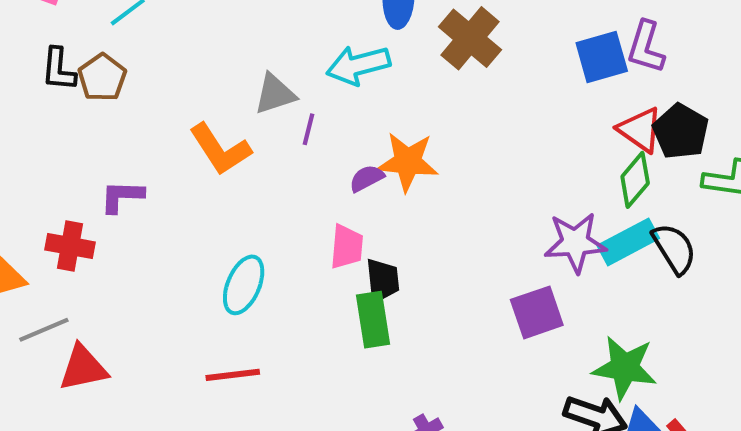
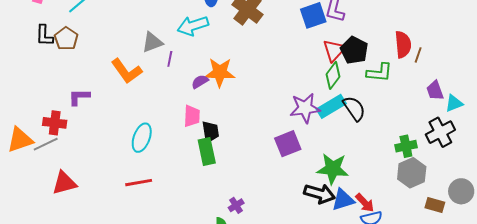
red triangle: (640, 130) -> (334, 50), turned 40
gray line: (44, 330) -> (46, 144), moved

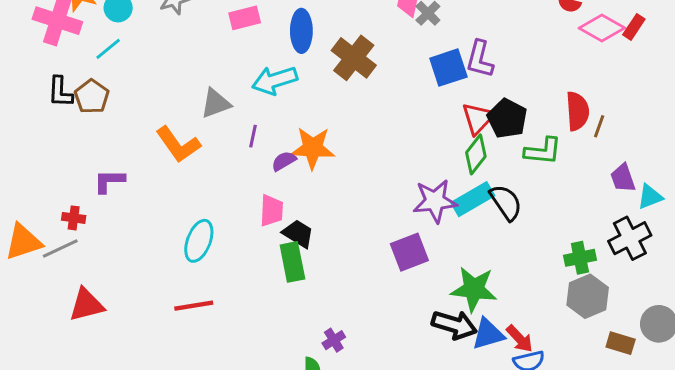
purple line: (170, 59) -> (253, 136), moved
red cross: (55, 123) -> (74, 218), size x0.7
black trapezoid: (210, 132) -> (298, 234), turned -50

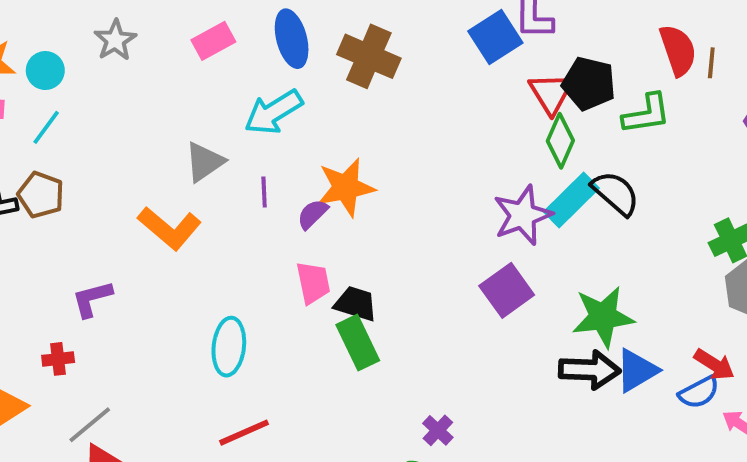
gray line: (60, 249) -> (90, 425), moved
red arrow: (520, 339) -> (714, 365), moved

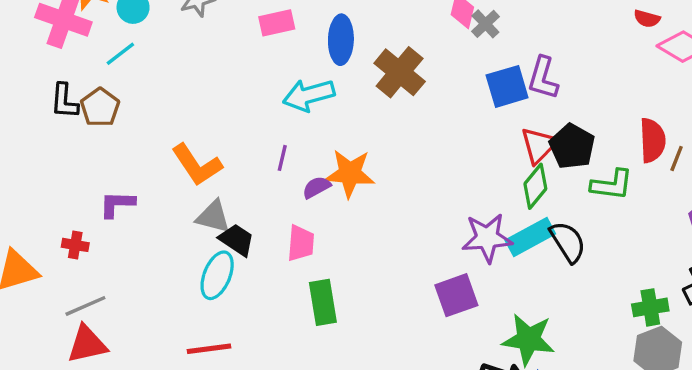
gray triangle: (204, 162) -> (213, 217), moved, turned 33
black trapezoid: (356, 304) -> (237, 240), moved

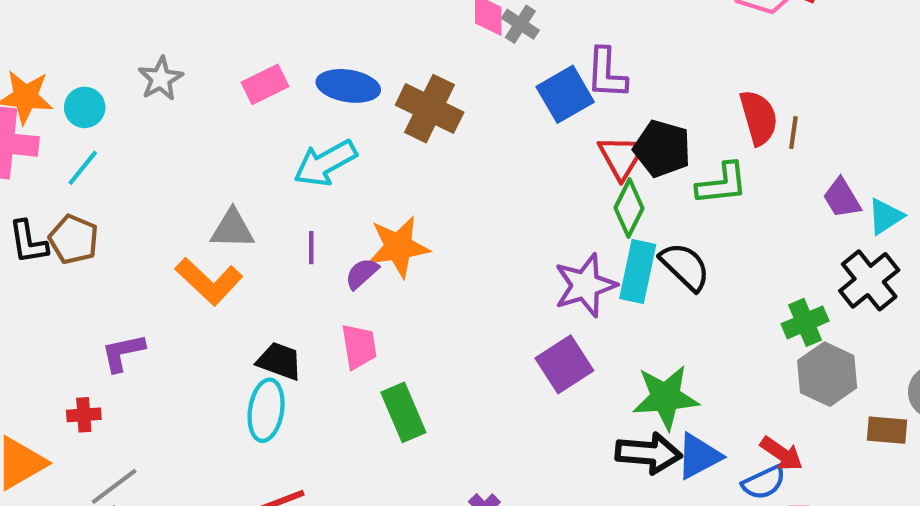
blue ellipse: (341, 40) -> (348, 86), turned -69
gray triangle: (213, 217) -> (232, 229), moved
cyan rectangle: (530, 237) -> (638, 271), turned -36

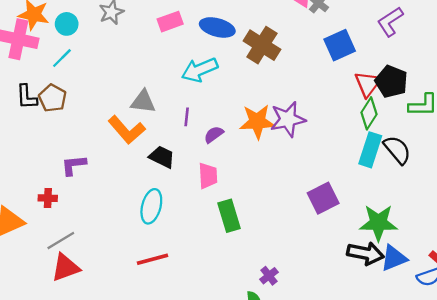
purple L-shape: (607, 73) -> (390, 22), moved, turned 48
orange star: (398, 247) -> (257, 122), moved
purple star: (585, 285) -> (288, 119), moved
black trapezoid: (280, 361) -> (162, 157), moved

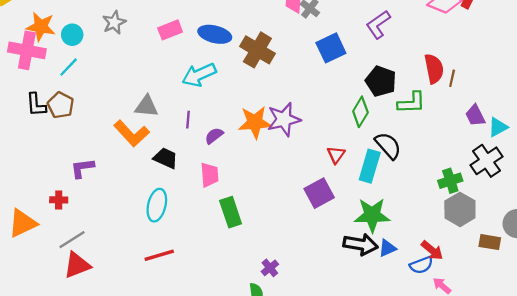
red triangle: (368, 84) -> (336, 155), moved, size x0.7
cyan rectangle: (370, 150) -> (370, 166), moved
blue triangle: (394, 258) -> (387, 248), size x0.7

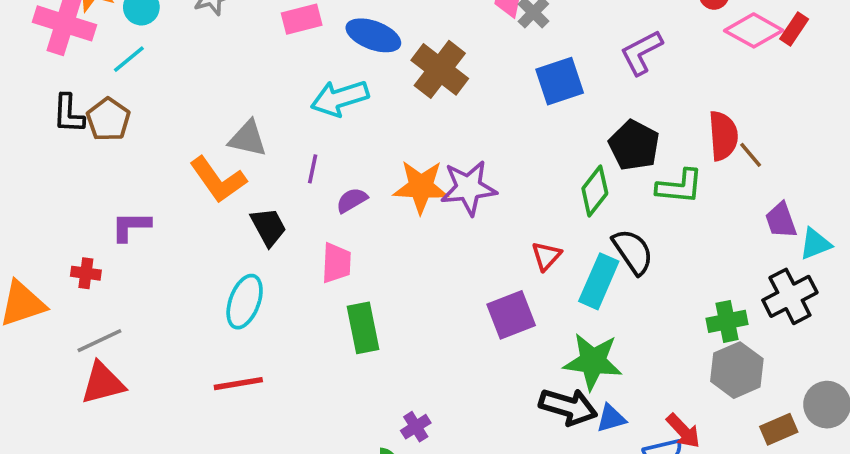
brown line: (452, 78) -> (751, 155), turned -60
black trapezoid: (166, 158) -> (268, 227), turned 30
brown rectangle: (490, 242) -> (779, 429), turned -40

